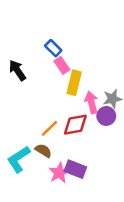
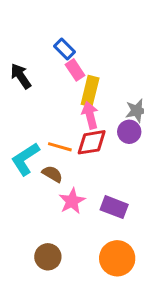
pink arrow: (91, 102) -> (90, 115), moved
orange line: (49, 128) -> (60, 147), turned 60
cyan L-shape: (19, 159) -> (25, 159), moved
purple rectangle: (75, 169) -> (114, 207), moved

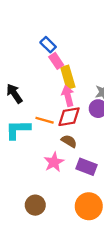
black arrow: (21, 76) -> (14, 93), moved
yellow rectangle: (90, 91) -> (68, 77), turned -30
cyan L-shape: (25, 159) -> (18, 130), turned 32
brown semicircle: (52, 174) -> (69, 141), moved

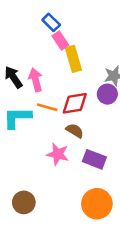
pink arrow: (68, 96) -> (36, 80), moved
pink star: (54, 162) -> (58, 154), turned -30
brown circle: (35, 205) -> (24, 202), moved

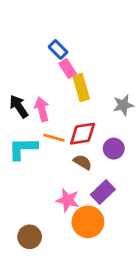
purple circle: (107, 94) -> (114, 149), moved
pink star: (58, 154) -> (68, 200), moved
purple rectangle: (94, 159) -> (103, 192), turned -65
orange circle: (97, 204) -> (88, 222), moved

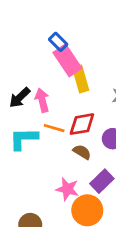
pink rectangle: (68, 68) -> (67, 60), size x1.6
black arrow: (19, 106) -> (20, 98), turned -100

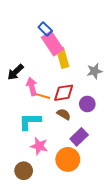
pink arrow: (42, 100) -> (32, 87), moved
cyan L-shape: (24, 139) -> (30, 121), moved
pink star: (67, 189) -> (39, 146), moved

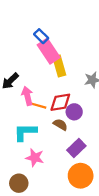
purple circle: (87, 104) -> (74, 112), moved
orange circle: (68, 159) -> (81, 176), moved

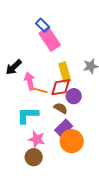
yellow rectangle: (59, 66) -> (65, 72), moved
purple rectangle: (76, 148) -> (64, 128), moved
orange circle: (81, 176) -> (72, 141), moved
brown circle: (19, 183) -> (34, 157), moved

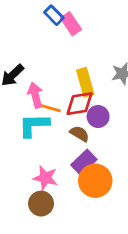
pink rectangle: (50, 39) -> (71, 24), moved, size x0.7
cyan L-shape: (28, 115) -> (34, 125), moved

